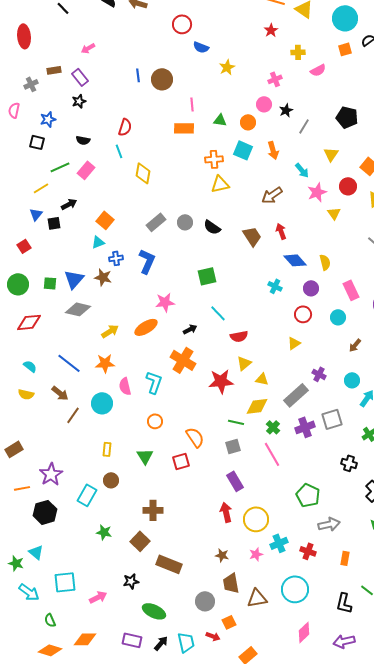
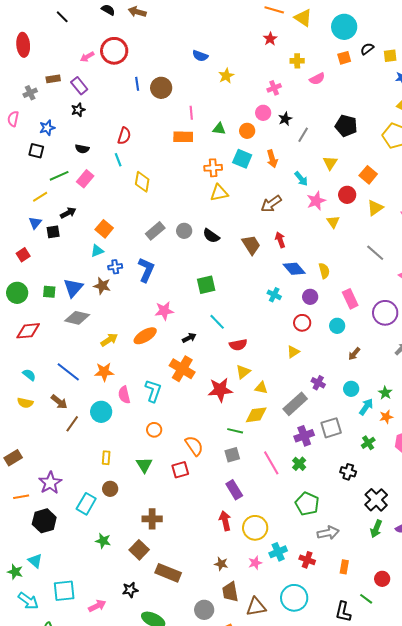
red circle: (182, 24) -> (114, 51), moved, size x1.4
green cross: (273, 427) -> (299, 464), moved

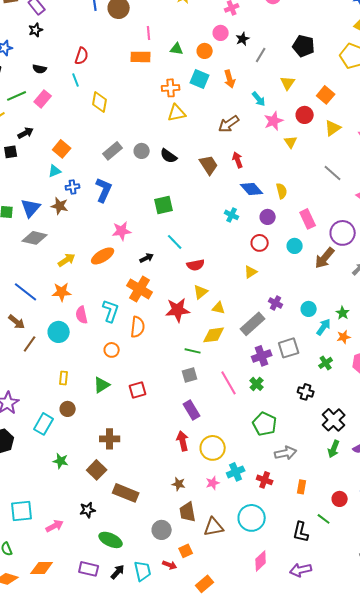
brown arrow: (354, 354) -> (325, 258), moved, size x1.6
orange semicircle: (194, 446) -> (138, 327), moved, turned 40
green triangle: (144, 465) -> (102, 385), turned 30

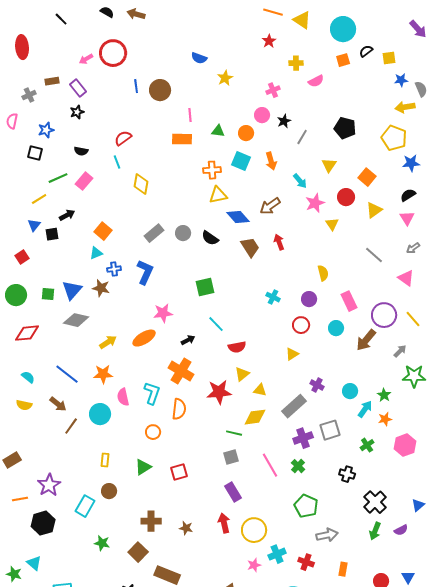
red semicircle: (82, 56) -> (123, 138), turned -144
blue diamond: (252, 189) -> (238, 217), moved
brown star: (179, 484) -> (186, 528), moved

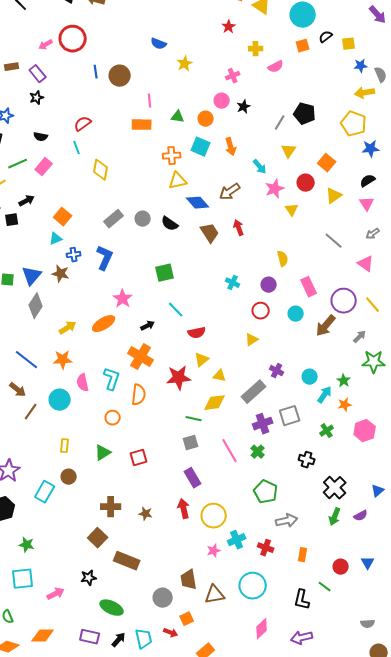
gray line: (302, 137) -> (280, 123), moved
pink star: (163, 313) -> (123, 299), turned -30
gray diamond: (76, 320) -> (36, 306), turned -70
green star: (102, 543) -> (27, 545), moved

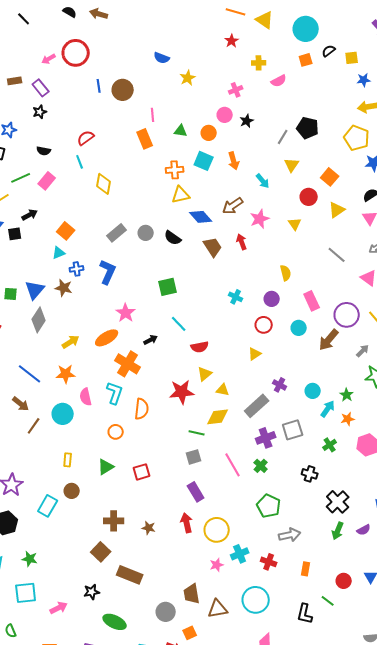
orange rectangle: (142, 125) -> (145, 139), turned 66
pink star: (275, 189) -> (260, 219), moved
orange cross: (141, 357) -> (128, 364), moved

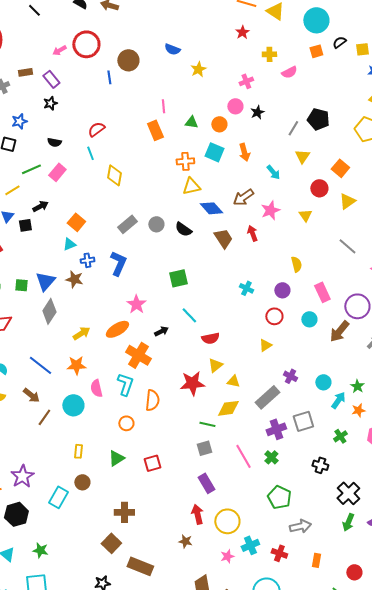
brown circle: (123, 90) -> (128, 60), moved
brown star: (149, 528) -> (185, 541), moved

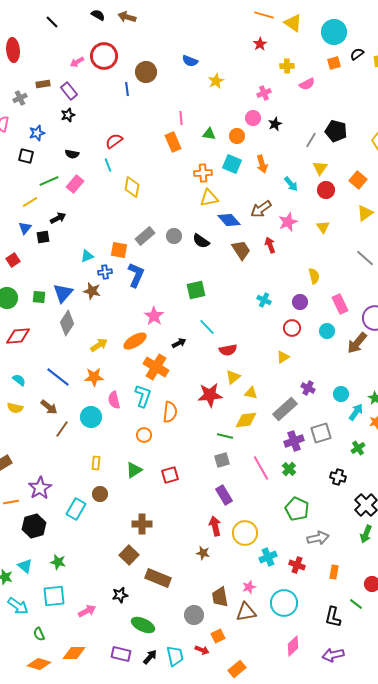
red circle: (319, 188) -> (326, 190), moved
orange square: (76, 222) -> (119, 250), moved, turned -30
pink star: (227, 556) -> (249, 587), moved

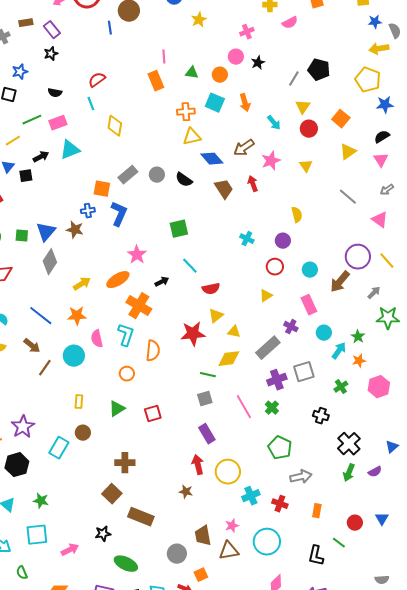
pink rectangle: (75, 184) -> (58, 123), turned 30
cyan triangle: (87, 256) -> (70, 150), moved, size x1.5
pink rectangle: (340, 304) -> (309, 305), moved

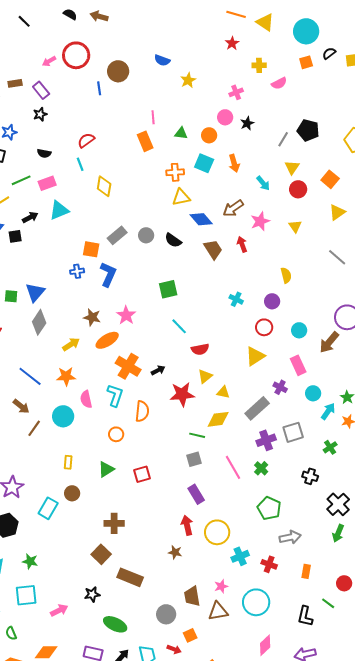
brown star: (75, 230) -> (92, 317), moved
black arrow: (162, 282) -> (158, 370), moved
yellow triangle: (266, 296) -> (255, 356), size x1.5

